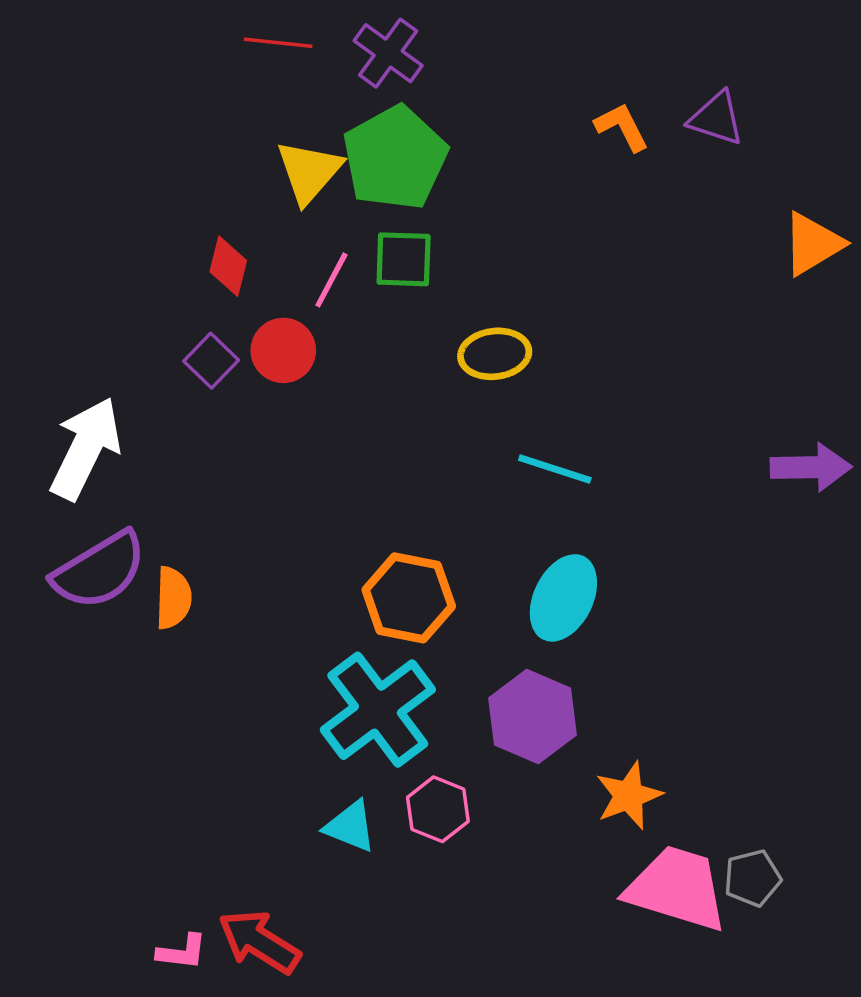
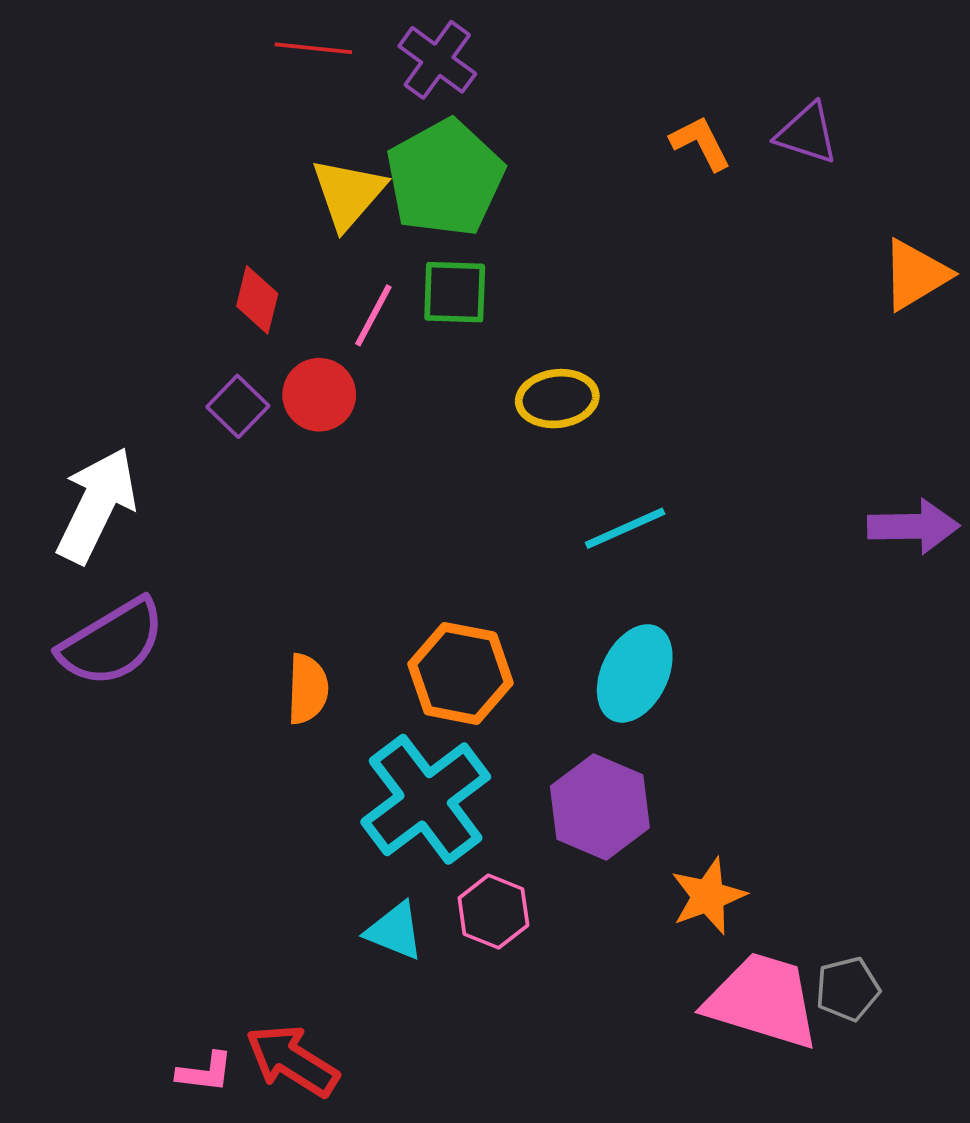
cyan line: (555, 469) -> (625, 528), turned -42
orange semicircle: (173, 598) -> (308, 689), moved

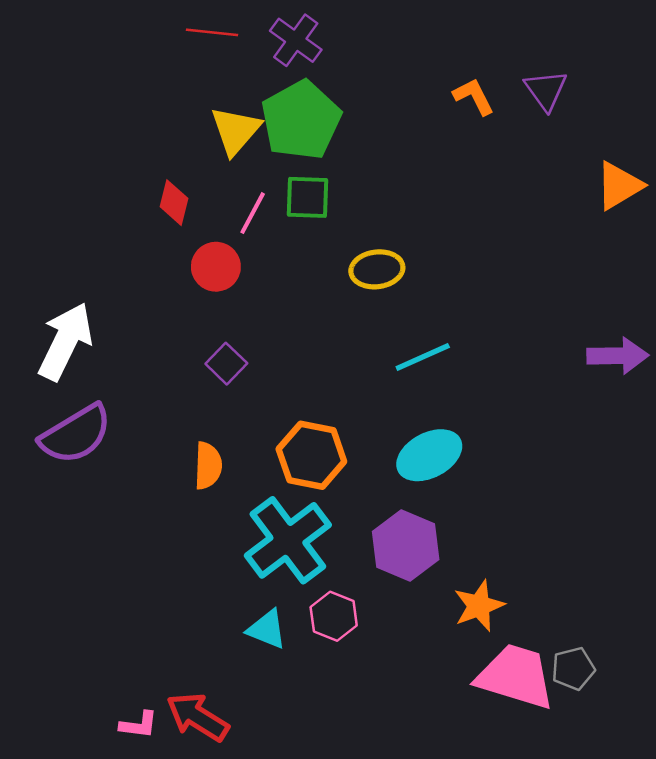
purple triangle: (807, 133) -> (546, 90), turned 36
purple square: (238, 406) -> (226, 364), moved
cyan ellipse: (635, 673) -> (429, 455), turned 36

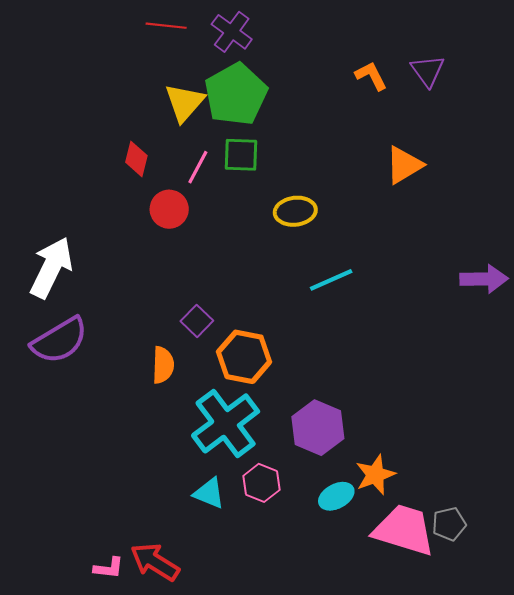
orange triangle: (619, 186) -> (404, 165), moved
purple square: (226, 364) -> (197, 321), moved
cyan ellipse: (429, 455) -> (336, 496), moved, size x0.7

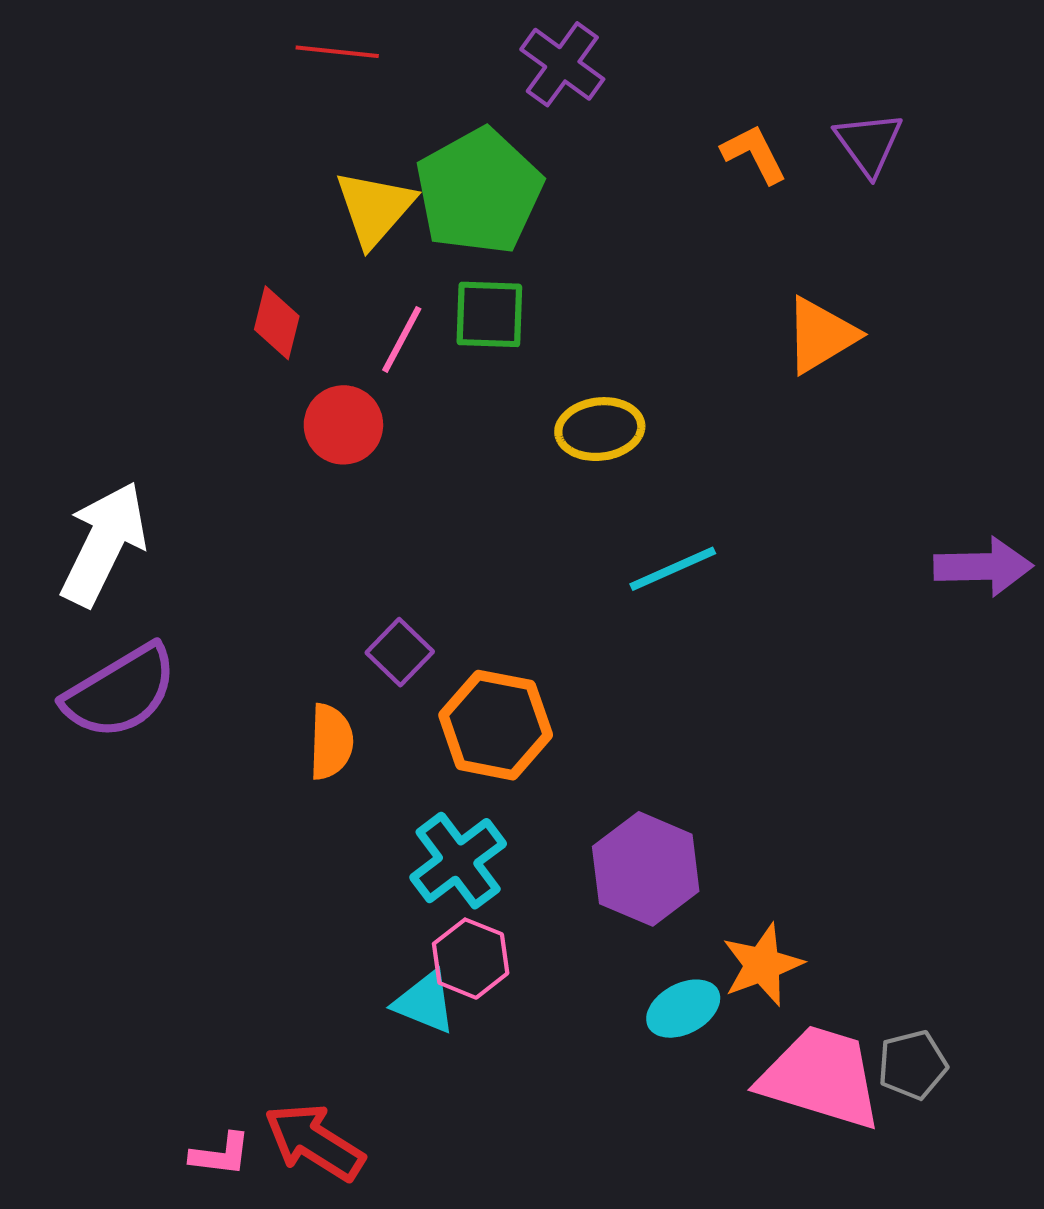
purple cross: (232, 32) -> (562, 64), moved
cyan cross: (226, 423) -> (458, 861), size x0.7
pink hexagon: (261, 483) -> (471, 959), moved

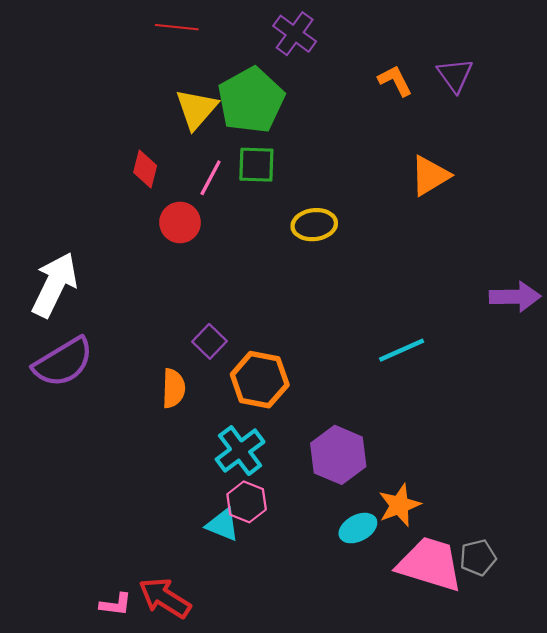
cyan line: (673, 569) -> (402, 350), moved

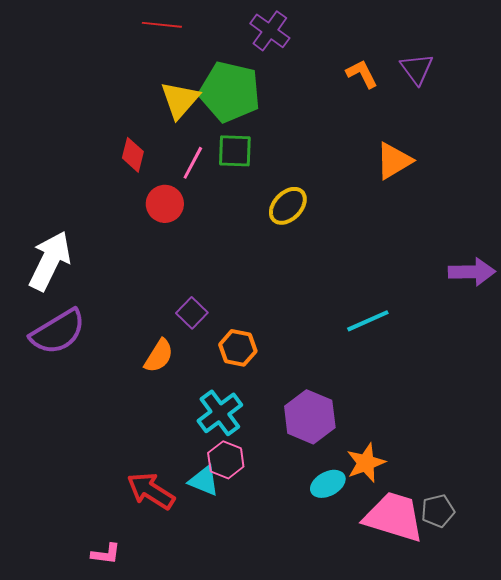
green pentagon: (251, 100) -> (230, 92), turned -30
yellow ellipse: (314, 225) -> (288, 206), turned -39
orange hexagon: (260, 380) -> (238, 348), size x0.7
orange semicircle: (173, 388) -> (159, 356), turned 30
red arrow: (165, 598) -> (151, 491), moved

